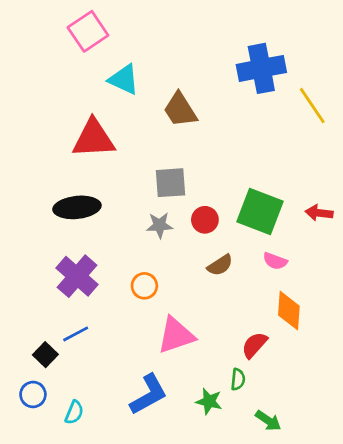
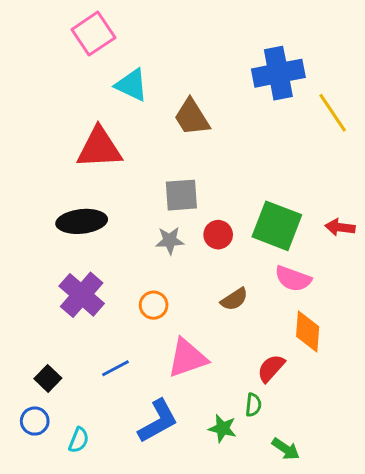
pink semicircle: (275, 261) -> (293, 279), size x1.4
brown semicircle: (220, 265) -> (234, 299), moved
blue line: (76, 334) -> (115, 368), moved

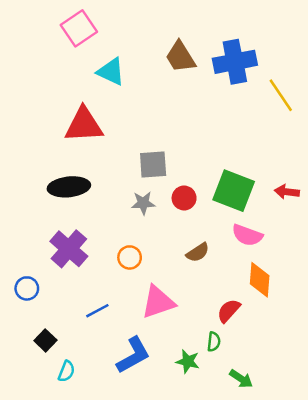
brown trapezoid: (192, 117) -> (180, 57), moved
black square: (48, 378) -> (45, 340), moved
blue circle: (35, 421) -> (27, 288), moved

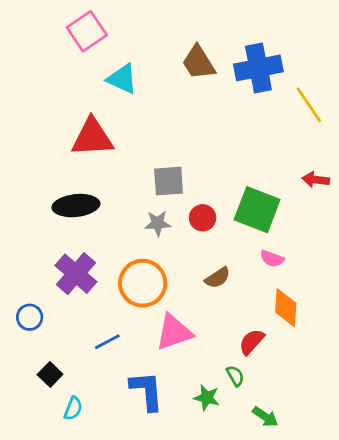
red arrow: (287, 192) -> (316, 180), moved
pink semicircle: (247, 235) -> (272, 259), size x0.7
orange circle: (130, 257) -> (143, 283), size x1.8
green semicircle: (214, 342) -> (235, 376), turned -36
blue L-shape: (133, 355) -> (147, 391), turned -66

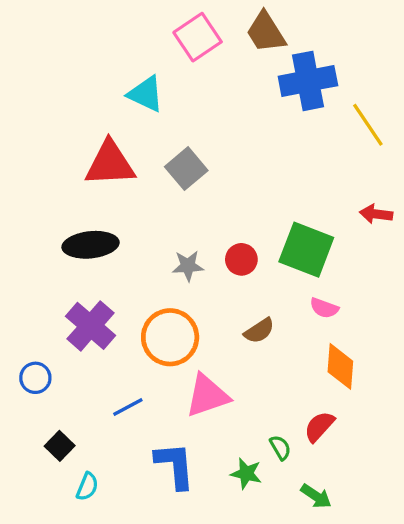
pink square: (87, 31) -> (198, 37), moved
brown trapezoid: (198, 63) -> (266, 32), moved
gray square: (169, 181) -> (186, 169), moved, turned -36
red semicircle: (252, 342) -> (319, 426), moved

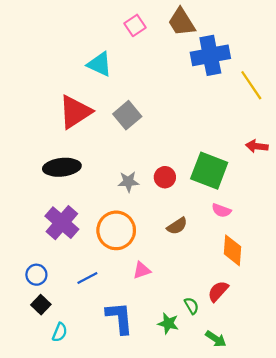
pink square: (198, 37) -> (135, 25), size x0.7
red triangle: (110, 164) -> (75, 112), turned -30
blue circle: (35, 378) -> (36, 275), moved
pink triangle: (207, 396) -> (142, 270), size x0.6

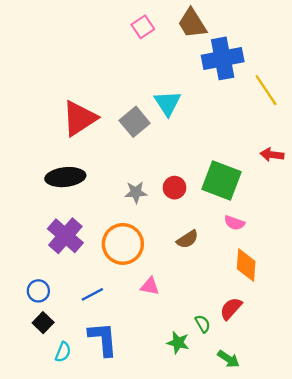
cyan triangle: (100, 64) -> (167, 103), moved, turned 32
pink triangle: (142, 270) -> (150, 286), turned 30
blue L-shape: (119, 318) -> (103, 339), moved

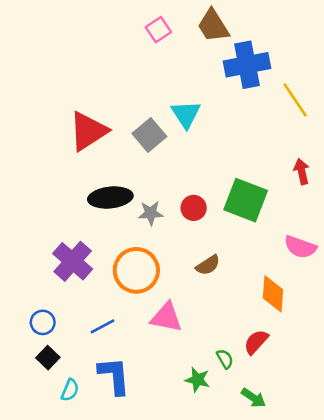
red arrow: (272, 155) -> (302, 171), turned 70
black ellipse: (65, 177) -> (110, 197), moved
pink semicircle: (234, 223) -> (300, 247), moved, size x1.4
pink triangle: (150, 286) -> (166, 317), size x1.5

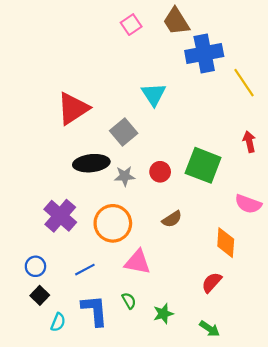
gray square: (149, 135) -> (124, 132), moved
green semicircle: (225, 359) -> (129, 301), moved
green star: (198, 380) -> (163, 314), turned -30

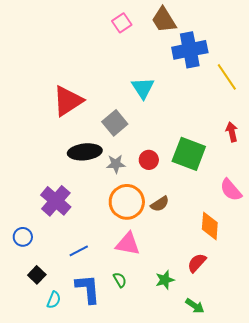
pink semicircle: (248, 204) -> (231, 190), turned 30
orange circle: (113, 223) -> (127, 202), moved
blue circle: (35, 266) -> (23, 237), moved
green star: (163, 314) -> (165, 280), moved

